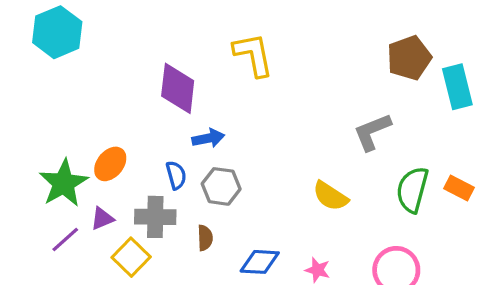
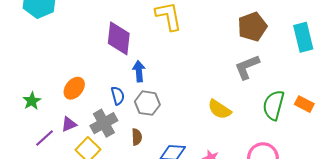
brown pentagon: (409, 58) -> (252, 27), moved
blue arrow: (208, 138) -> (139, 71), turned -84
green star: (64, 183) -> (32, 101), moved, size x0.6
gray cross: (155, 217) -> (104, 123), turned -30

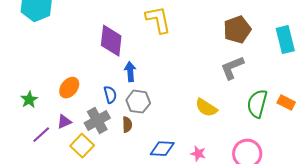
brown semicircle: (137, 137) -> (127, 125), moved

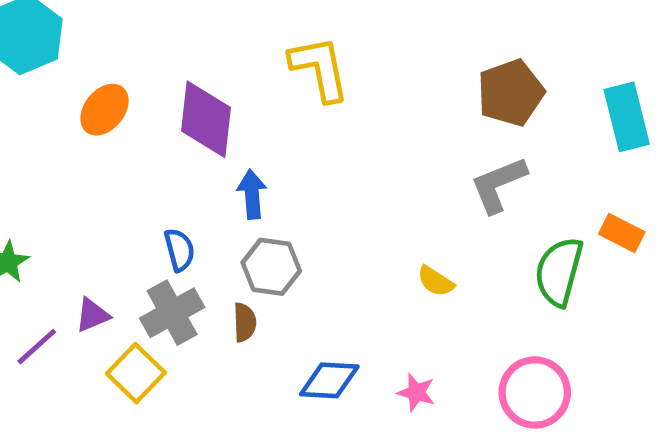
orange ellipse: (69, 88) -> (104, 110), moved
blue semicircle: (110, 95) -> (179, 250), moved
orange rectangle: (286, 103) -> (622, 233), moved
yellow semicircle: (206, 108) -> (436, 281), size x0.7

